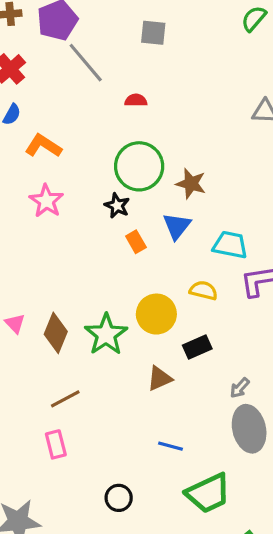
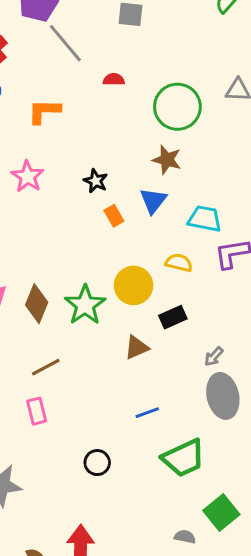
orange L-shape: (43, 146) -> (44, 111), moved, turned -32
green circle: (139, 166) -> (177, 107), moved
blue line: (171, 446) -> (147, 413), turned -35

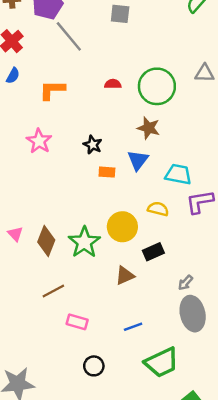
red semicircle: (114, 79) -> (113, 84), moved
orange rectangle: (114, 216) -> (107, 172), turned -56
pink rectangle: (37, 411) -> (77, 322), moved, turned -60

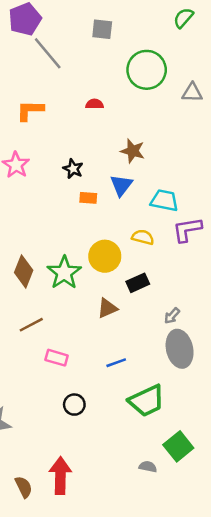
green circle: (157, 86) -> (147, 70), moved

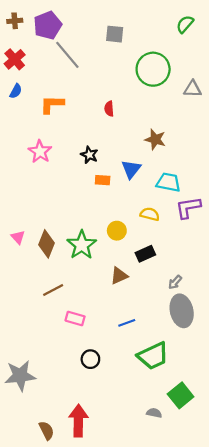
red semicircle: (95, 104) -> (109, 109), moved, turned -96
brown star: (133, 151) -> (155, 139), moved
yellow circle: (105, 256) -> (117, 231), size x0.7

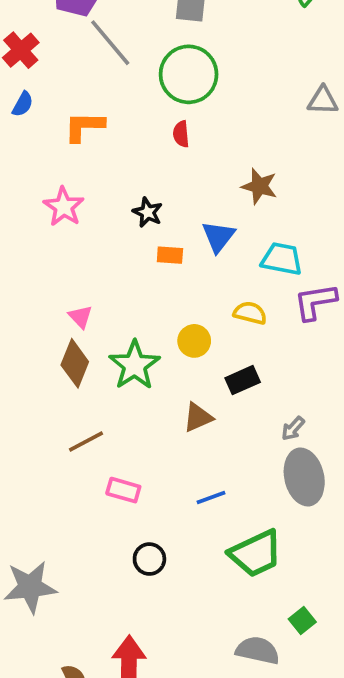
green circle: (153, 69) -> (189, 74), moved
pink triangle: (18, 237) -> (80, 317), moved
green square: (181, 395) -> (302, 621), size x0.6
gray semicircle: (154, 413) -> (258, 650), size x1.6

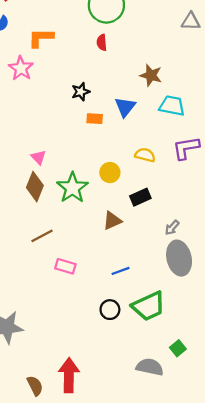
pink star: (64, 207) -> (21, 68), moved
black star: (148, 212) -> (81, 92), turned 30
cyan trapezoid: (282, 259) -> (172, 106), moved
black circle: (149, 559) -> (110, 310), moved

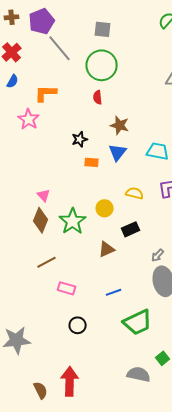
brown star: (151, 75) -> (120, 125), moved
black circle: (110, 310) -> (78, 325), moved

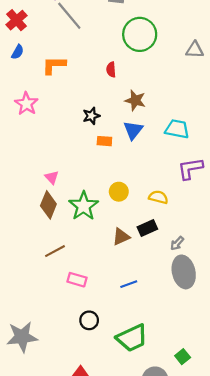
green circle: (102, 65) -> (140, 34), moved
pink star: (29, 119) -> (26, 104), moved
yellow semicircle: (135, 193) -> (158, 197), moved
black rectangle: (131, 229) -> (147, 228), moved
green trapezoid: (138, 322) -> (132, 338), moved

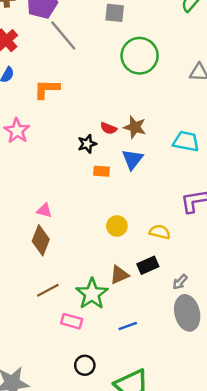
red semicircle: (111, 70) -> (109, 128), moved, turned -64
cyan trapezoid: (177, 129) -> (186, 141), moved
pink triangle: (52, 177) -> (44, 210), turned -32
green star: (84, 206) -> (92, 294), moved

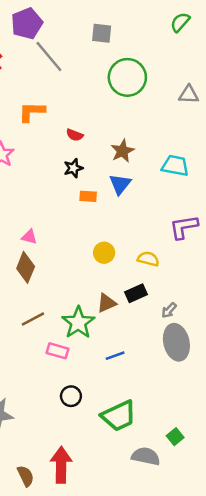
brown star: (135, 127) -> (122, 151), turned 30
red semicircle: (109, 128) -> (75, 135), moved

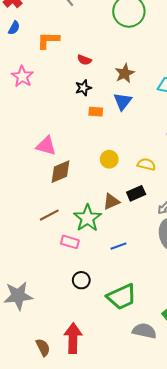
pink triangle: (29, 237) -> (46, 146), size x1.5
brown diamond: (26, 267) -> (61, 172), moved, turned 45

